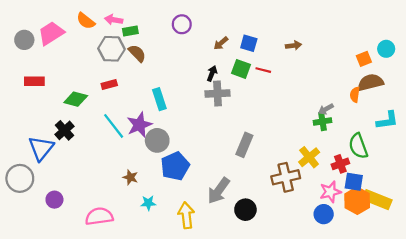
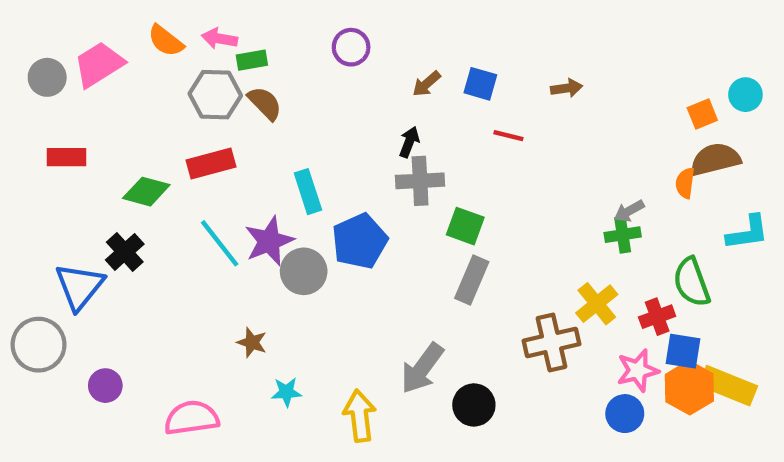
green square: (241, 69) -> (465, 226), moved
red rectangle: (109, 85) -> (211, 164), size x1.5
blue pentagon: (175, 166) -> (360, 241), moved

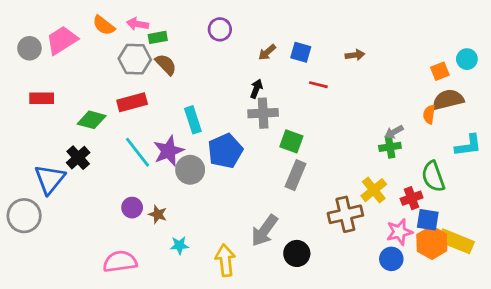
purple circle: (105, 386) -> (132, 208), moved

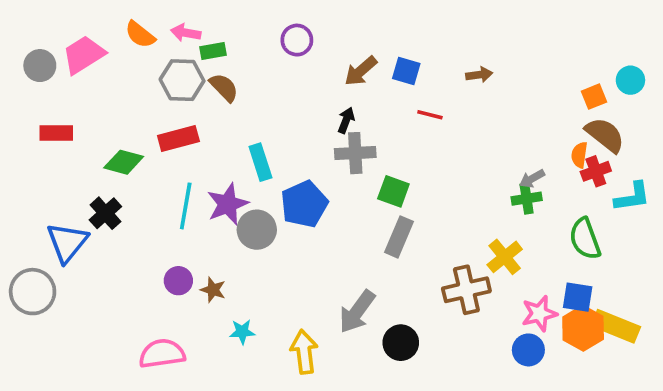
brown arrow: (267, 52) -> (361, 71), size x1.4
brown semicircle: (448, 100) -> (605, 135), turned 52
cyan line: (137, 152) -> (186, 206), turned 48
red cross: (412, 198) -> (596, 171), moved

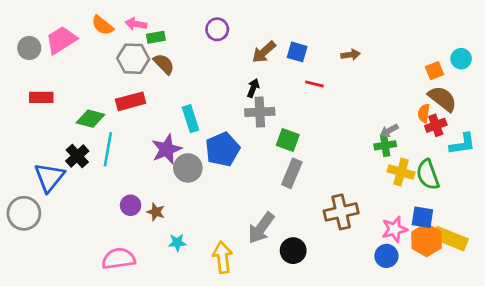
cyan line: (186, 206) -> (108, 149), moved
yellow cross: (505, 257) -> (401, 172), moved, turned -35

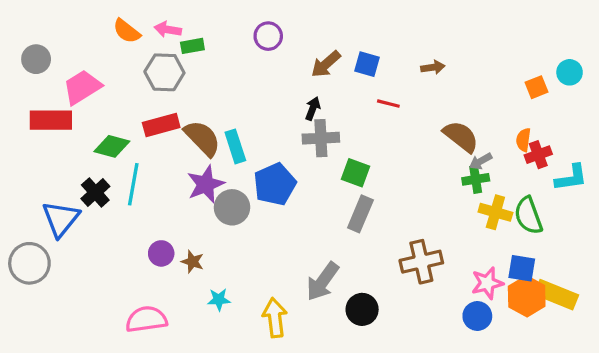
pink trapezoid: (61, 40) -> (82, 87), moved
brown semicircle: (164, 64) -> (202, 138), moved, size x1.4
red rectangle: (41, 97) -> (51, 120), size x1.4
brown semicircle: (442, 99) -> (461, 137), moved

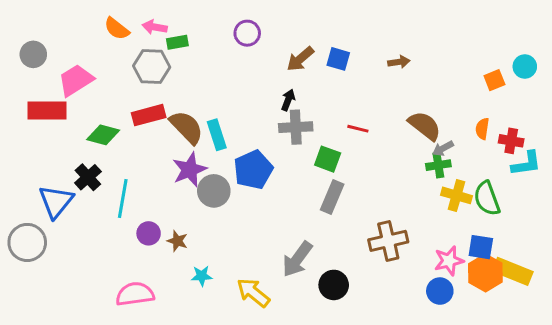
red line: (388, 104) -> (358, 129), moved
red cross: (538, 155) -> (511, 141), moved, turned 30
cyan line: (133, 184) -> (123, 198), moved
yellow arrow: (275, 318) -> (253, 293), turned -44

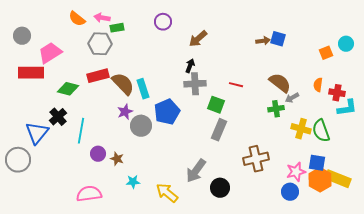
blue square: (338, 59) -> (278, 39), moved
green cross: (438, 165) -> (276, 109), moved
purple star: (190, 170) -> (125, 112), size x0.7

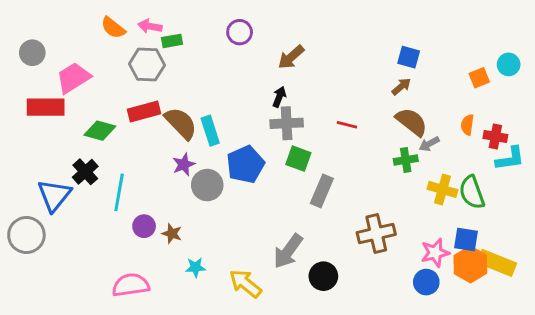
brown arrow: (263, 41) -> (401, 87), moved, turned -32
green square: (216, 105) -> (298, 159), moved

